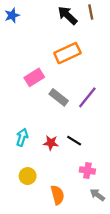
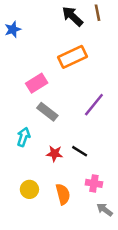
blue star: (12, 15) -> (13, 29), moved
gray rectangle: (59, 97) -> (47, 112), moved
cyan arrow: (22, 137) -> (23, 137), moved
orange semicircle: (58, 195) -> (63, 194), moved

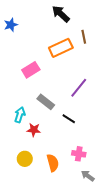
brown line: (98, 13) -> (84, 37), moved
gray rectangle: (47, 112) -> (46, 102), moved
black line: (80, 151) -> (69, 119), moved
red star: (55, 154) -> (34, 130), moved

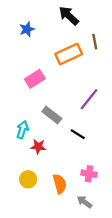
blue star: (11, 25) -> (27, 29), moved
gray arrow: (88, 176) -> (85, 202), moved

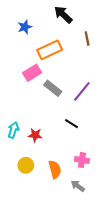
orange rectangle: (69, 54) -> (50, 50), moved
gray rectangle: (52, 115) -> (53, 88), moved
cyan arrow: (22, 130) -> (13, 130), moved

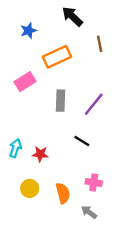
pink rectangle: (32, 73) -> (25, 82), moved
gray rectangle: (53, 88) -> (60, 101), turned 54

